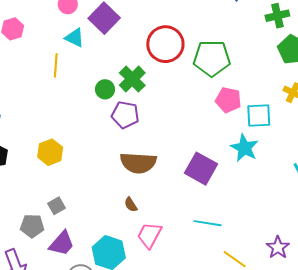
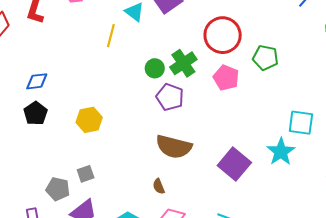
green pentagon: (212, 58) -> (265, 58), size x0.7
pink pentagon: (228, 100) -> (226, 78), moved

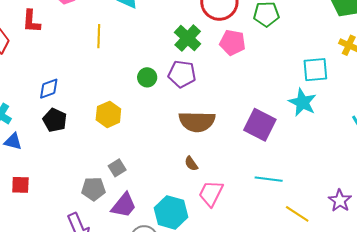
yellow line: (111, 36) -> (99, 36), moved
green circle: (155, 68) -> (147, 77), moved

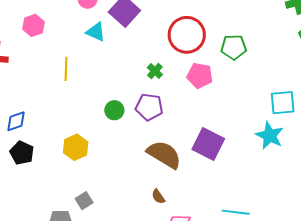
green cross: (188, 38) -> (155, 71), size x0.6
brown semicircle: (197, 122) -> (164, 154), turned -150
purple square: (260, 125) -> (208, 144), moved

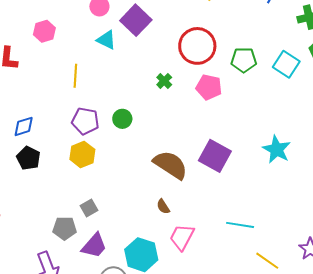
cyan square: (283, 103) -> (286, 64), moved, turned 36
purple pentagon: (149, 107) -> (85, 121), moved

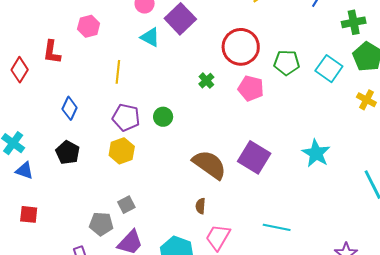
blue diamond: (24, 126) -> (70, 108), moved, turned -50
brown semicircle: (163, 207) -> (200, 206), turned 35

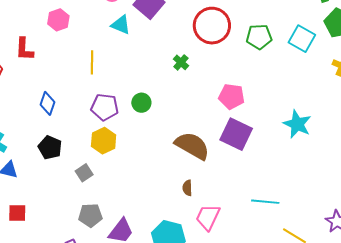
pink pentagon: (251, 88) -> (231, 96), moved
gray square: (126, 205) -> (84, 173), moved

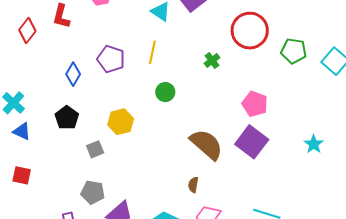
yellow line: (92, 62) -> (152, 52), moved
purple pentagon: (105, 107) -> (111, 59), moved
cyan star: (297, 124) -> (314, 144), size x0.7

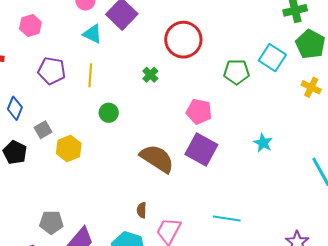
green pentagon: (294, 51) -> (237, 72), moved
purple pentagon: (111, 59) -> (52, 71), moved
gray square: (95, 149) -> (43, 130), moved
brown semicircle: (193, 185) -> (142, 210), moved

